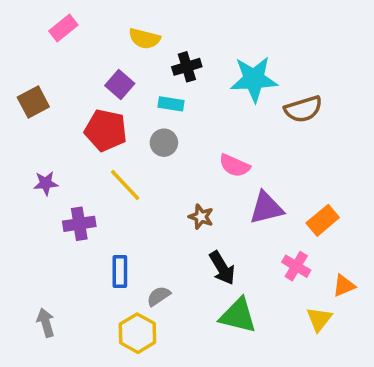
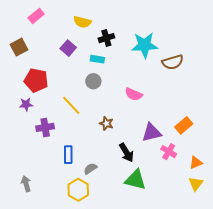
brown square: (33, 102) -> (19, 47), moved
red pentagon: (106, 130) -> (36, 80), moved
purple triangle: (266, 208) -> (152, 132), moved
brown star: (201, 217) -> (106, 123), moved
yellow triangle: (319, 319) -> (196, 184), moved

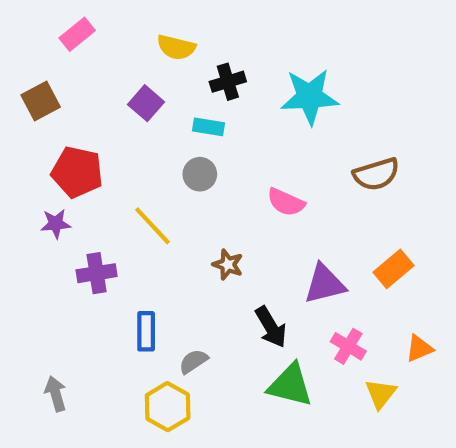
brown semicircle: (173, 62) -> (376, 174), moved
pink cross: (169, 152) -> (348, 346), moved
yellow triangle: (196, 184) -> (381, 394), moved

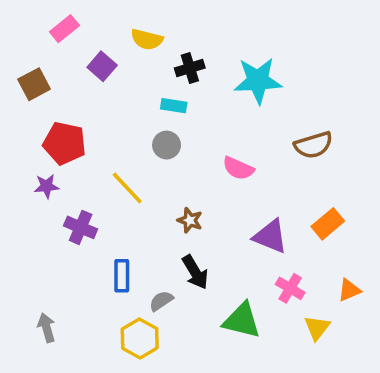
purple square: (146, 103) -> (102, 66), moved
purple cross: (97, 273) -> (81, 227), turned 32
purple triangle: (325, 284) -> (270, 236), turned 36
black arrow: (271, 327) -> (195, 272), moved

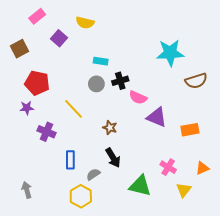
black cross: (190, 68) -> (120, 81), moved
cyan star: (258, 81) -> (170, 53), moved
brown semicircle: (313, 145) -> (196, 81), moved
orange rectangle: (328, 224) -> (190, 130), turned 30
purple triangle: (270, 236) -> (157, 117), moved

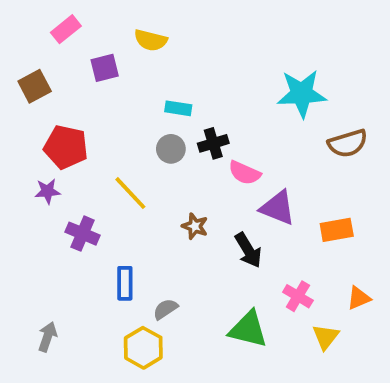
purple square: (59, 38) -> (105, 68), turned 35
black arrow: (113, 158) -> (248, 250), moved
gray arrow: (27, 190) -> (48, 337), turned 35

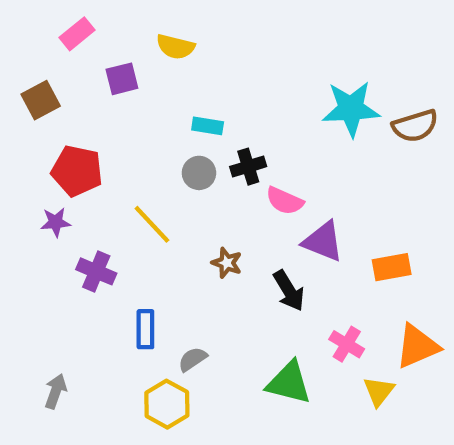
brown semicircle: (348, 143) -> (415, 126), moved
orange triangle: (359, 298) -> (417, 346), size x1.6

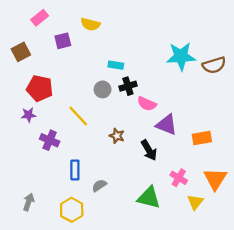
cyan rectangle: (208, 126) -> (116, 65), moved
orange triangle: (417, 346) -> (215, 179), turned -35
yellow hexagon: (167, 404) -> (72, 210), moved

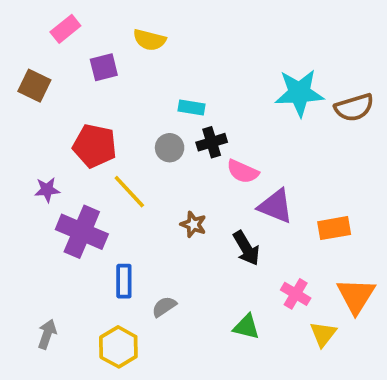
brown square: (21, 52) -> (34, 86), turned -36
red pentagon: (40, 88) -> (95, 146), moved
purple cross: (50, 140) -> (82, 232), size x1.5
green triangle: (149, 198) -> (246, 327), size x0.7

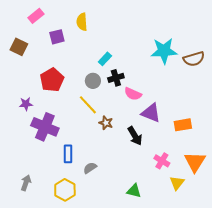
yellow semicircle: (149, 40) -> (82, 22), turned 72
cyan rectangle: (192, 107) -> (105, 59), turned -56
red pentagon: (95, 146) -> (52, 80), turned 30
yellow line: (129, 192) -> (88, 105), moved
green triangle: (246, 327) -> (134, 191), moved

